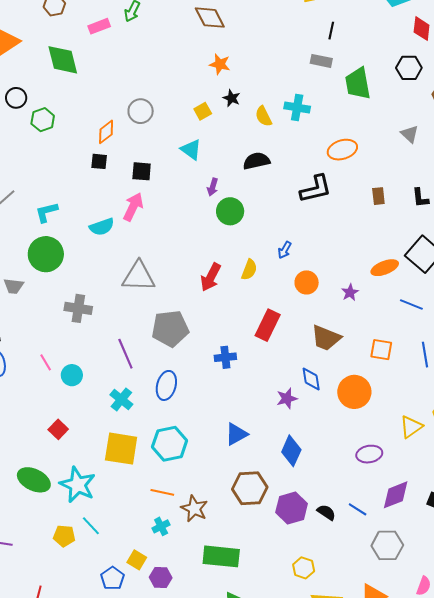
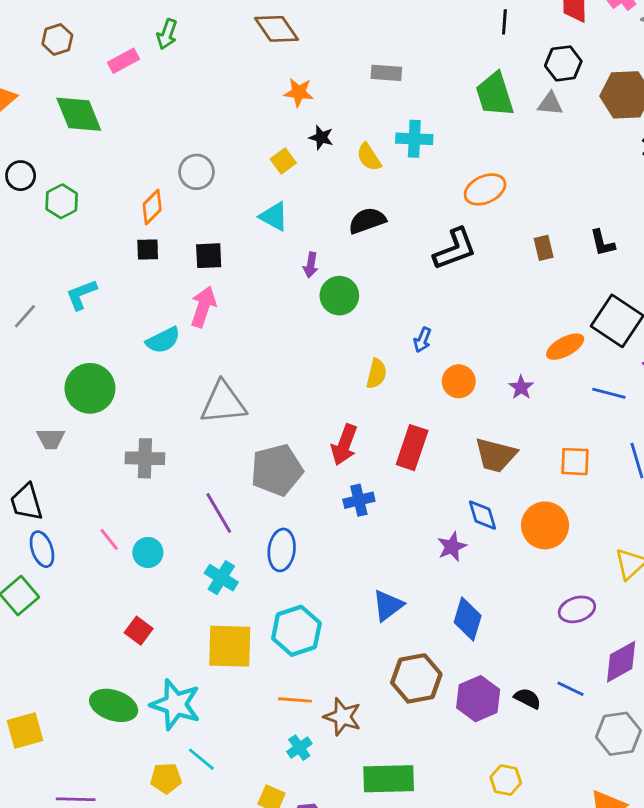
black line: (331, 31) -> (504, 22), moved
gray rectangle: (321, 61) -> (386, 73), moved
gray triangle: (410, 134) -> (550, 104), moved, turned -30
cyan L-shape: (47, 212) -> (81, 294), moved
red arrow: (211, 277) -> (344, 445), moved

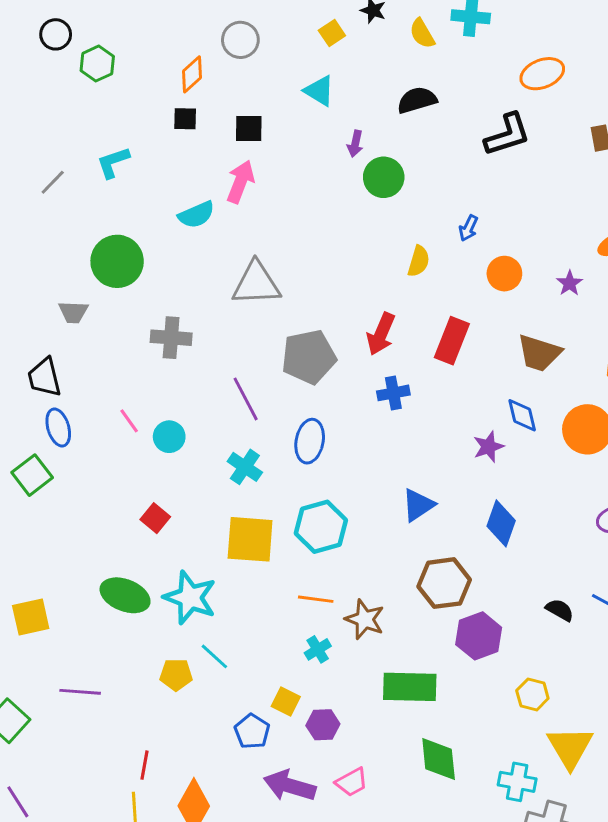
purple hexagon: (478, 699) -> (479, 636), moved

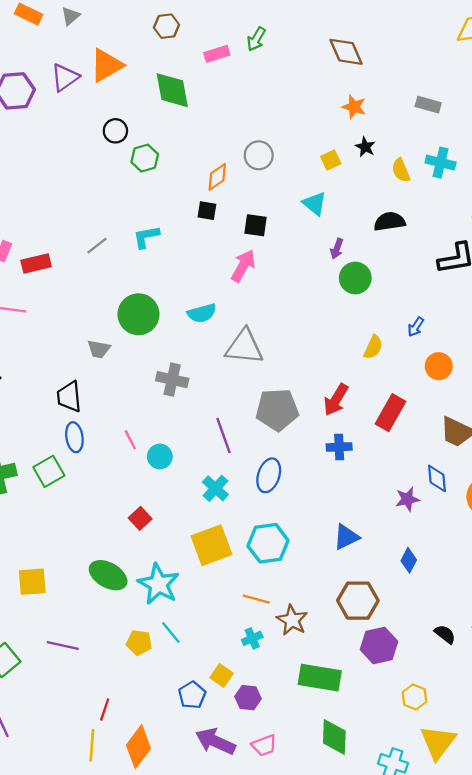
cyan semicircle: (196, 215) -> (202, 313), moved
blue diamond: (501, 523) -> (409, 560), size x0.7
yellow square: (250, 539) -> (212, 545), turned -33

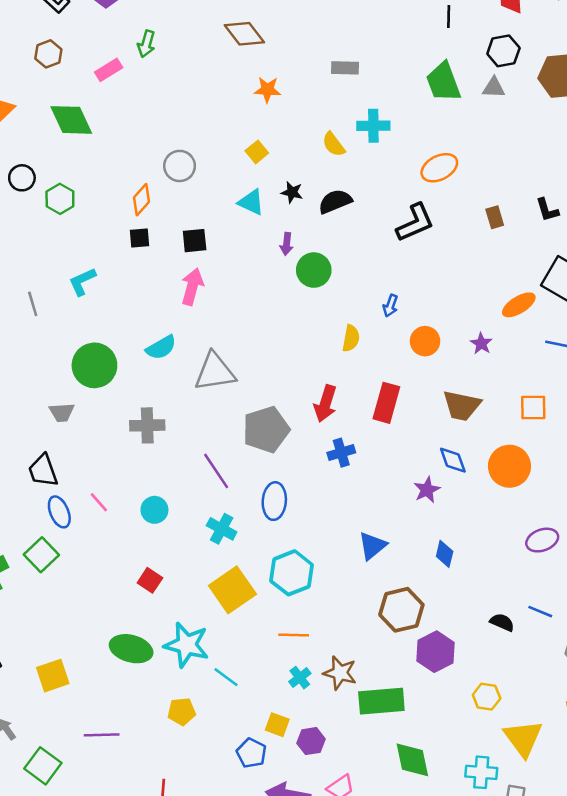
black star: (365, 147) -> (292, 192), moved
gray line: (97, 246) -> (33, 304), turned -55
pink line: (130, 440) -> (99, 502), moved
brown star: (292, 620) -> (340, 673), moved
cyan line: (171, 633) -> (226, 677), moved

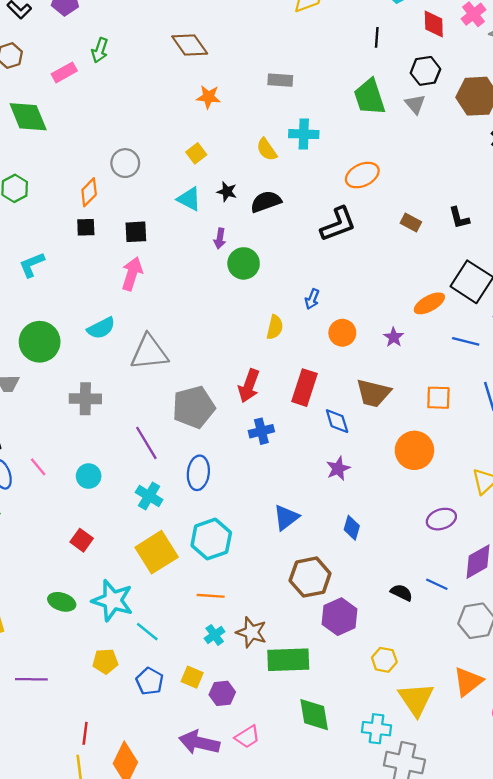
gray triangle: (494, 88) -> (415, 104), turned 45
brown rectangle: (495, 217) -> (411, 222), turned -48
blue diamond: (453, 460) -> (337, 421), moved
green ellipse: (131, 649) -> (62, 602), size x0.7
blue pentagon: (251, 753) -> (150, 681), moved

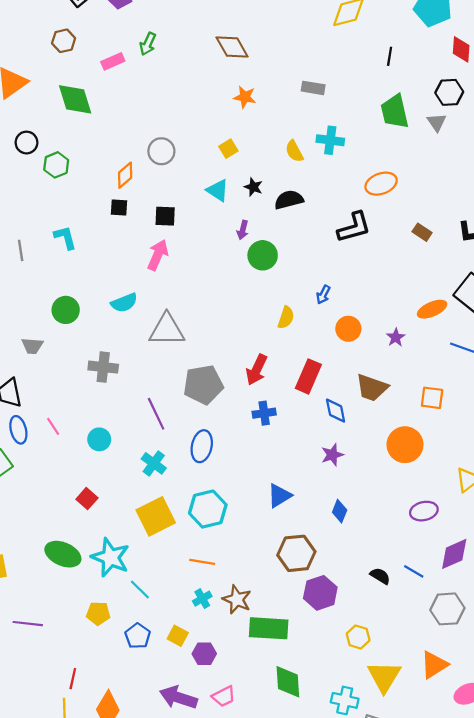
black line: (377, 37) -> (390, 56), moved
cyan L-shape: (32, 265) -> (65, 238), turned 92
green circle: (40, 342) -> (66, 310), size x0.7
green ellipse: (62, 602) -> (63, 554), size x1.4

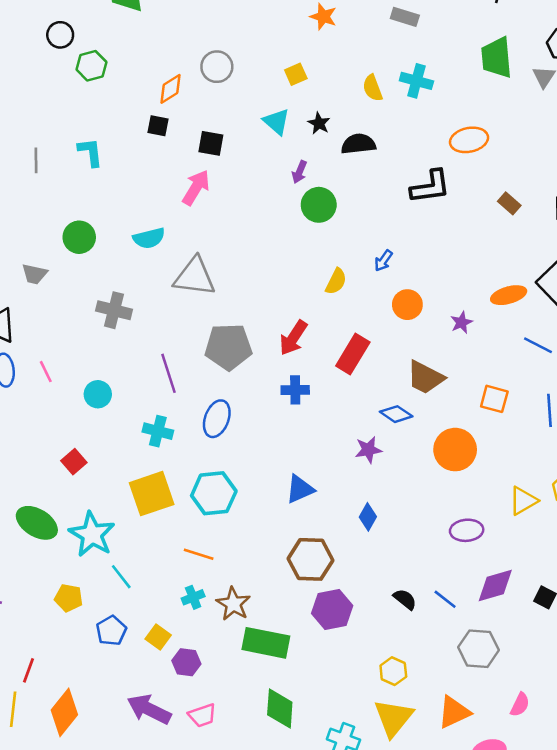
blue diamond: (336, 411) -> (396, 414), moved, turned -52
cyan cross: (154, 463) -> (158, 431), turned -30
yellow hexagon: (358, 637) -> (393, 671), moved

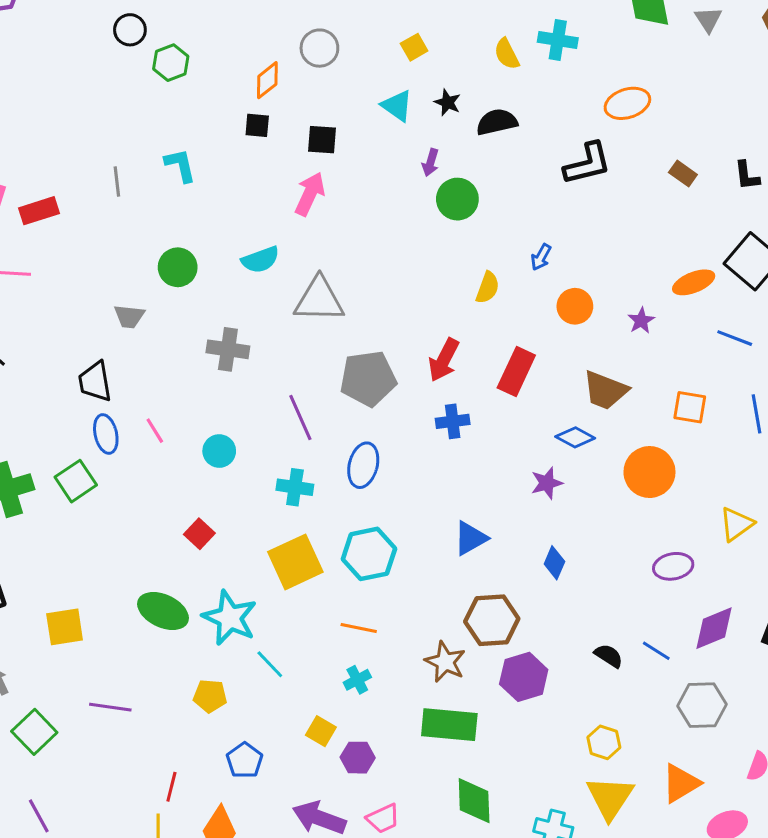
brown star: (233, 604) -> (445, 662), moved
blue pentagon: (111, 631) -> (245, 760), moved

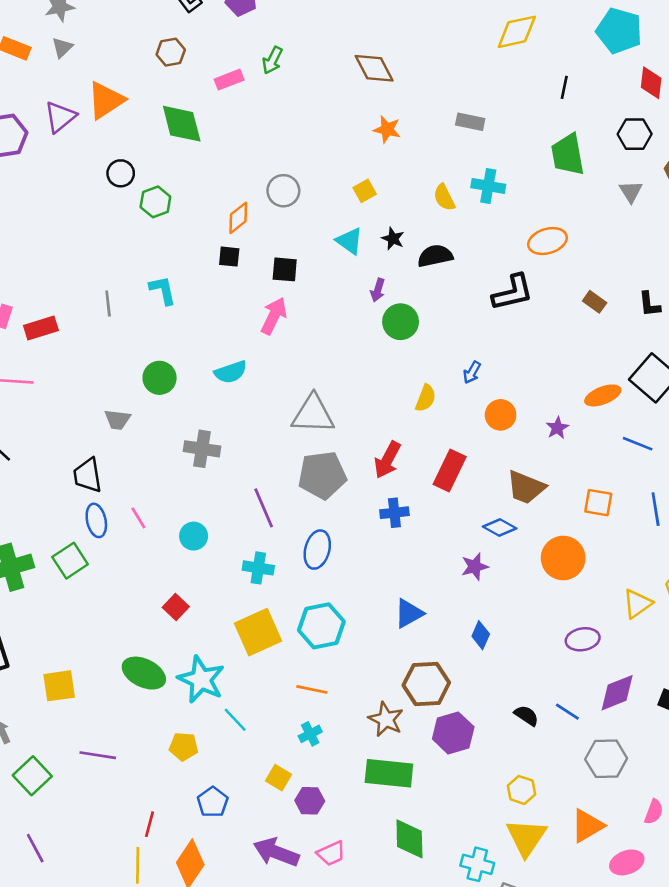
gray triangle: (708, 19) -> (631, 191), moved
gray triangle: (319, 300) -> (313, 414), moved

